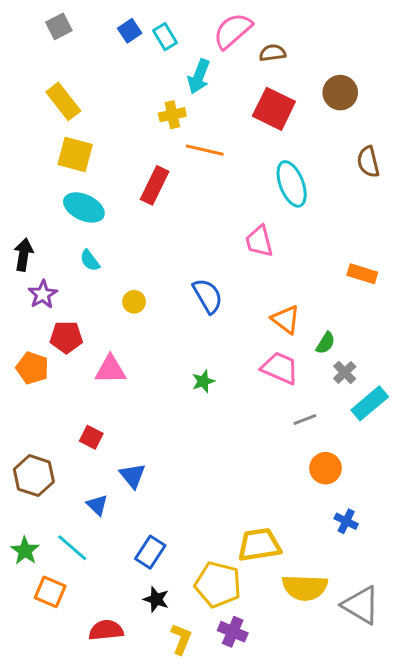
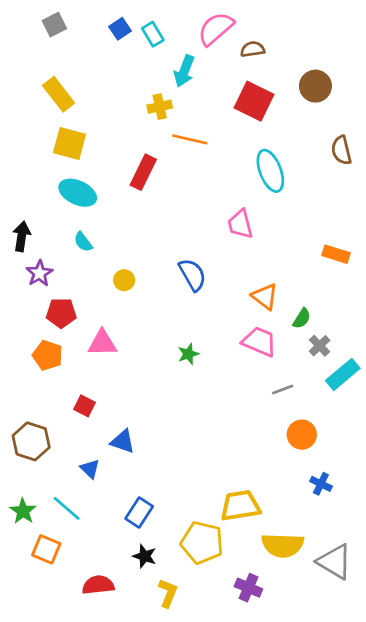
orange pentagon: (32, 368) -> (48, 355), moved
blue triangle: (133, 476) -> (123, 441), turned -32
purple cross: (233, 632) -> (248, 588), moved

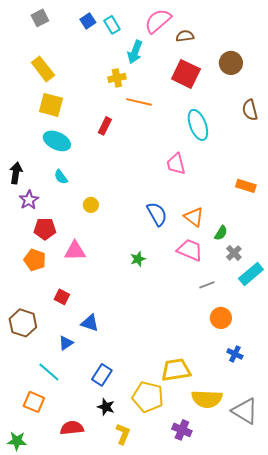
red rectangle: (143, 172) -> (105, 126), size x0.7
blue semicircle: (192, 275) -> (157, 214), moved
blue triangle: (90, 469) -> (66, 343), turned 42
green star: (23, 511) -> (17, 441), moved, turned -30

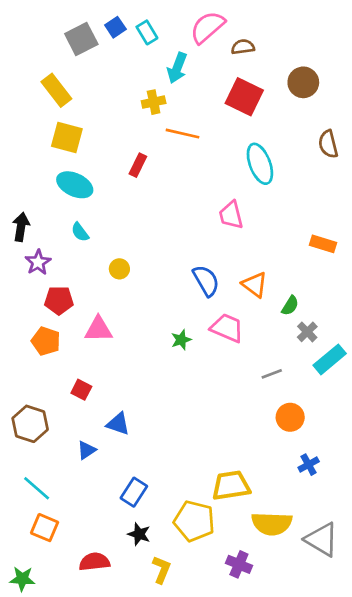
gray square: (40, 18) -> (81, 39), moved, size x1.4
pink trapezoid: (190, 250) -> (227, 328), moved
blue cross: (235, 354) -> (309, 465), turned 35
cyan line: (49, 372) -> (37, 488), moved

